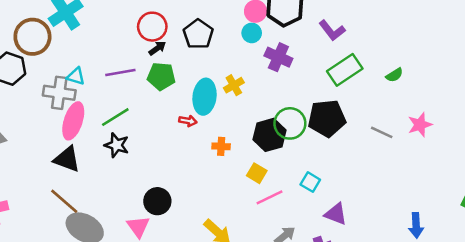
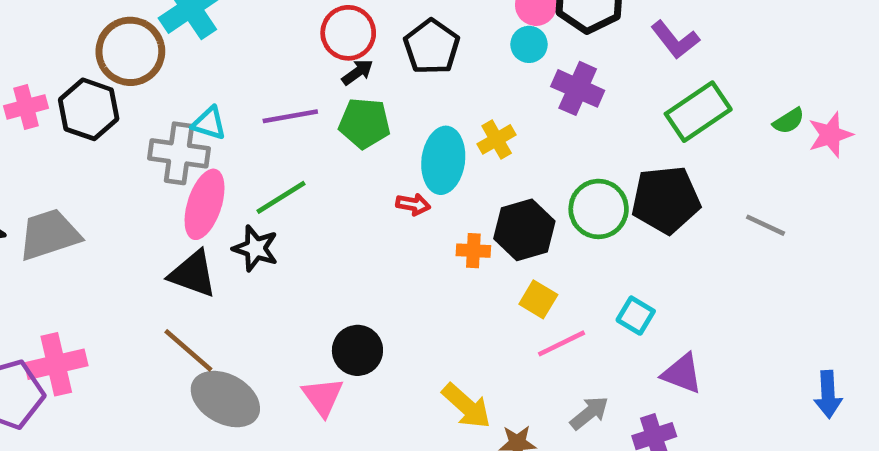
pink star: (420, 125) -> (830, 135), moved
black hexagon: (270, 135) -> (524, 230), moved
black star: (117, 145) -> (256, 248), moved

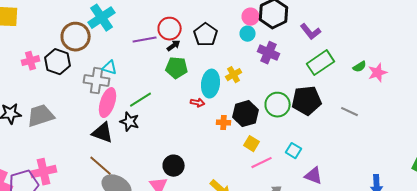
purple line: (290, 116) -> (145, 40), moved

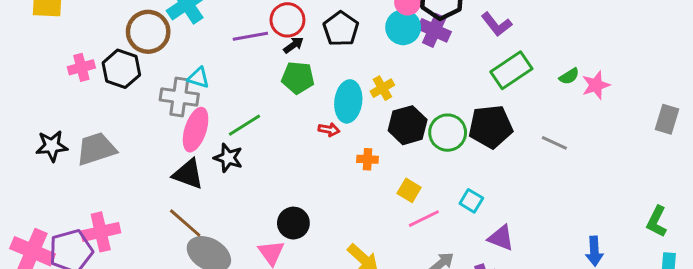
cyan circle: (248, 34) -> (403, 27), size x1.5
purple cross: (269, 53) -> (434, 30), moved
black hexagon: (246, 114) -> (408, 125), moved

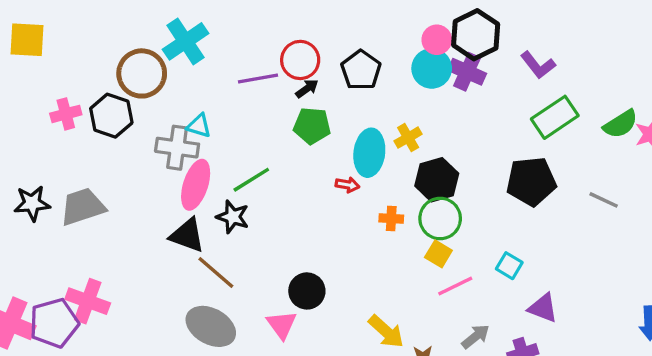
green semicircle: (569, 76) -> (621, 124), size x1.5
green circle: (448, 133) -> (440, 218), moved
brown line: (185, 223) -> (216, 272), moved
pink cross: (101, 232) -> (88, 301), turned 33

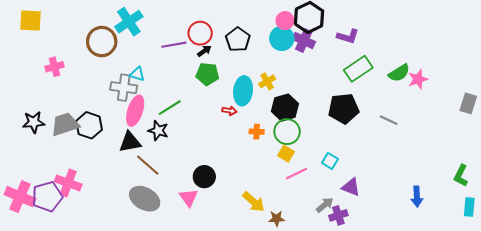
purple L-shape: (538, 65) -> (348, 36), turned -35
black hexagon: (111, 116) -> (89, 125), moved
black triangle: (187, 235) -> (130, 142), turned -30
gray arrow: (476, 337) -> (325, 205), moved

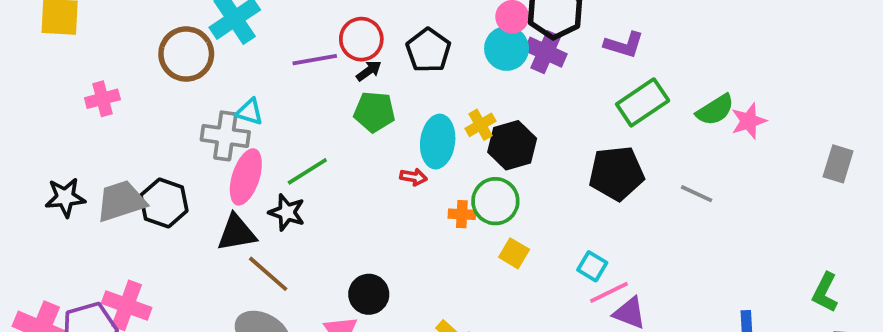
black hexagon: (285, 108) -> (512, 145), moved
green circle: (287, 132) -> (495, 201), moved
pink line: (296, 174) -> (609, 292), moved

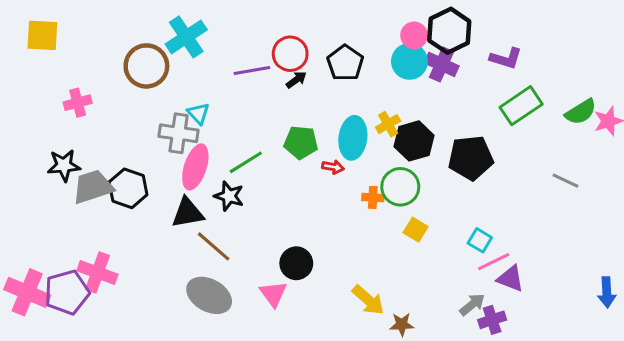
cyan triangle: (250, 112) -> (198, 113), turned 30
green pentagon: (374, 112) -> (301, 142), moved
black pentagon: (616, 173) -> (471, 158), moved
black star: (65, 197) -> (64, 165), moved

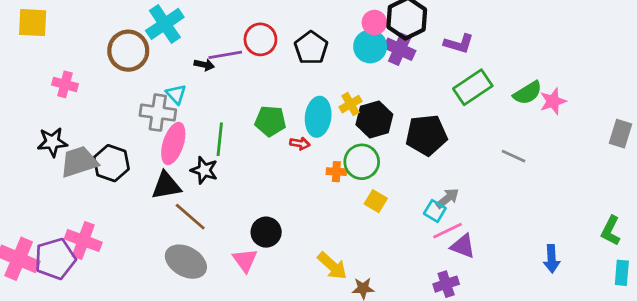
black arrow: (296, 80) -> (204, 65), moved, turned 48
pink cross: (78, 103) -> (65, 84), turned 30
green line: (246, 162) -> (220, 139), turned -52
gray arrow: (472, 305) -> (447, 198), moved

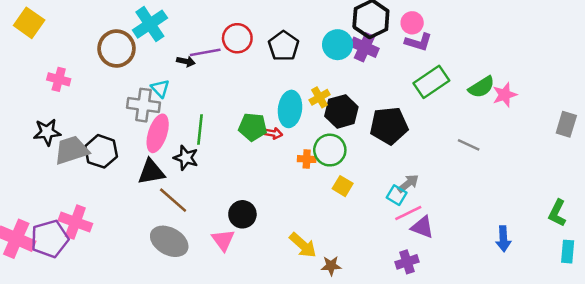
yellow square: (33, 23) -> (29, 23), turned 32
pink circle: (374, 23) -> (412, 23), moved
green pentagon: (270, 121) -> (253, 127), moved

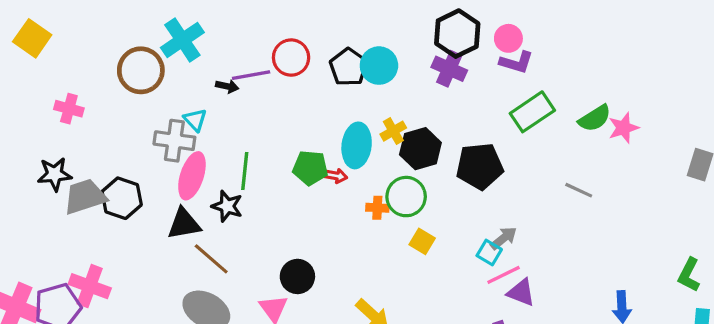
cyan circle: (338, 45) -> (379, 66), moved

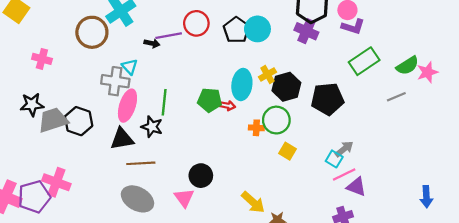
gray line: (579, 190) -> (396, 97), moved, turned -48
brown line: (211, 259) -> (141, 163), turned -44

